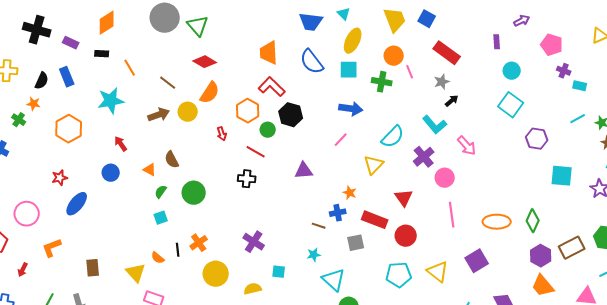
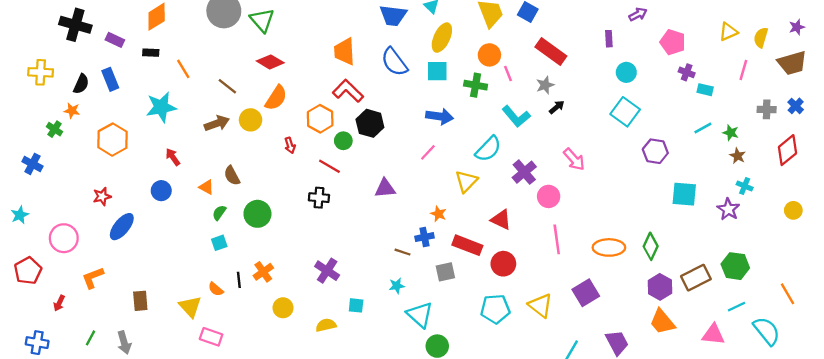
cyan L-shape: (435, 125) -> (516, 116), moved
red triangle: (404, 198) -> (501, 220), turned -30
yellow circle: (216, 274) -> (283, 308), size x0.7

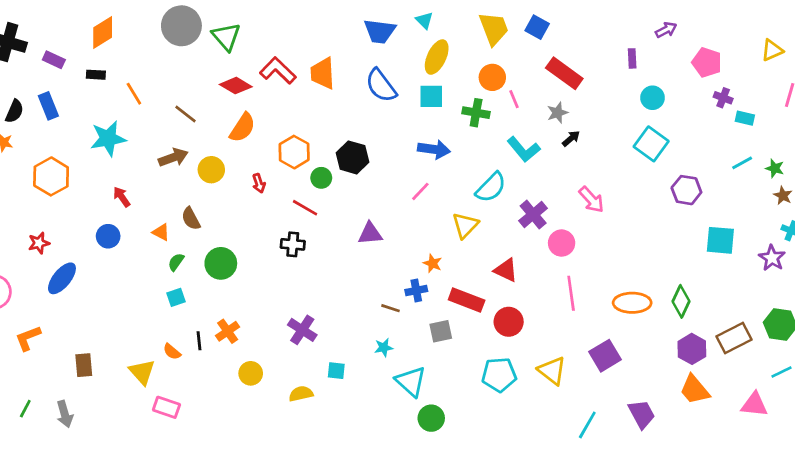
red L-shape: (348, 91) -> (278, 71), moved
yellow circle: (251, 120) -> (211, 170), moved

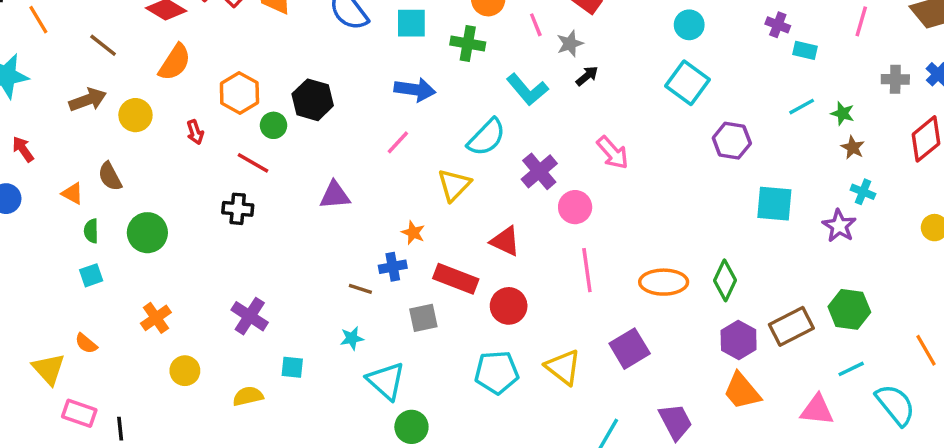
pink line: (514, 99) -> (536, 25), moved
green semicircle: (176, 262) -> (91, 231), turned -36
black line: (199, 341) -> (120, 429), moved

